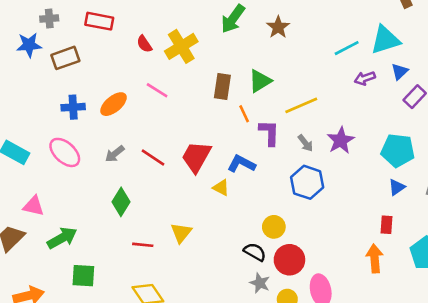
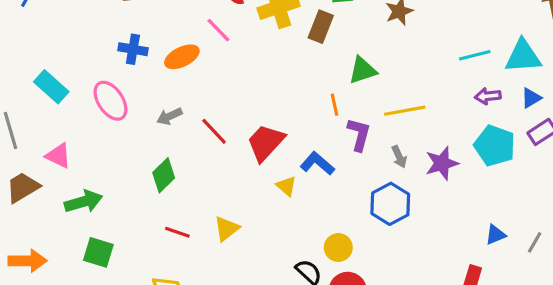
brown rectangle: (222, 87) -> (321, 27), moved
pink line: (157, 90) -> (218, 30), moved
cyan pentagon: (398, 150) -> (495, 146), moved

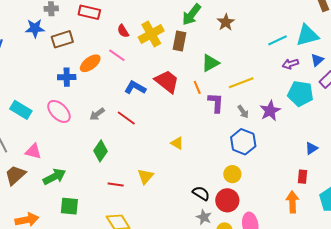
orange ellipse: (182, 57) -> (90, 63), moved
red trapezoid: (266, 143) -> (167, 81), moved, turned 96
blue L-shape: (317, 163) -> (135, 88), moved
yellow circle: (338, 248) -> (232, 174), moved

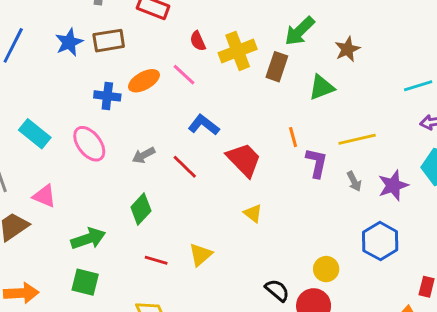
blue star: (35, 28) -> (69, 42), moved, turned -30
green triangle: (210, 63) -> (322, 87), moved
red trapezoid: (167, 81) -> (244, 160), moved
blue hexagon: (243, 142) -> (380, 241), moved
green arrow: (54, 177) -> (88, 239), moved

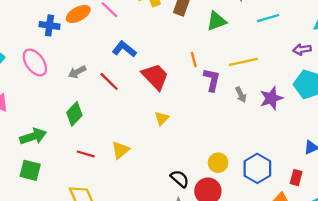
cyan line: (418, 86) -> (268, 18), moved
yellow triangle: (253, 213) -> (162, 118), turned 35
blue hexagon: (380, 241) -> (257, 168), moved

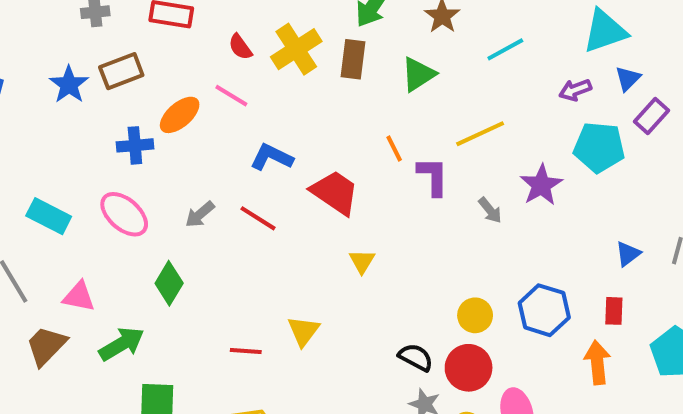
gray arrow: (241, 95) -> (490, 210), moved
green diamond: (74, 114) -> (169, 283), moved
green arrow: (33, 136) -> (122, 344), moved

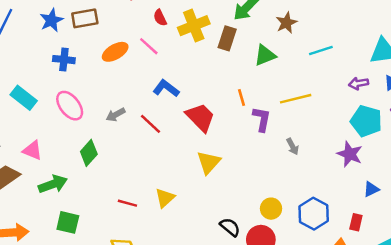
blue cross: (135, 145) -> (64, 60), moved
purple star: (541, 185) -> (350, 154), moved, turned -30
yellow triangle: (362, 261) -> (209, 162), size x1.5

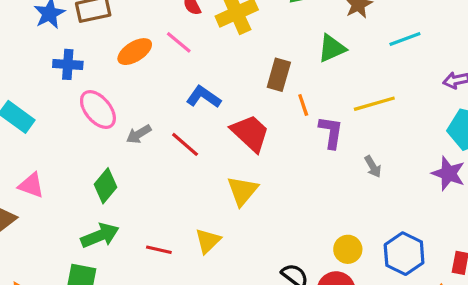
brown rectangle: (227, 38) -> (279, 75), moved
pink ellipse: (70, 106) -> (98, 110), moved
yellow triangle: (209, 162) -> (243, 191), moved
green arrow: (53, 184) -> (100, 236), moved

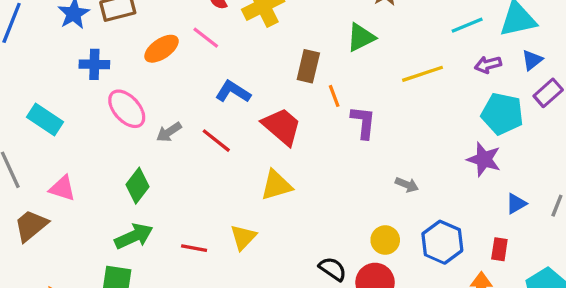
cyan line: (405, 39) -> (467, 25), moved
yellow line: (374, 104) -> (423, 74), moved
gray arrow: (373, 167) -> (407, 185), moved, turned -35
yellow triangle: (243, 191) -> (276, 185), turned 36

